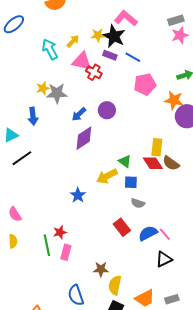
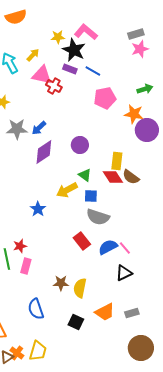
yellow star: (98, 35) -> (58, 37), moved
gray star: (57, 93) -> (17, 129), moved
purple circle: (107, 110) -> (80, 145), moved
gray semicircle: (138, 203) -> (98, 217), size x1.6
yellow semicircle: (115, 285) -> (80, 288), moved

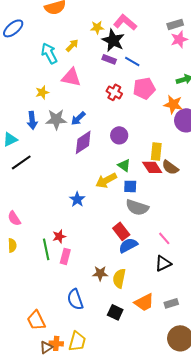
pink triangle: (42, 75) -> (71, 77), moved
red cross: (54, 86) -> (114, 92), moved
blue semicircle: (108, 247) -> (128, 245), moved
orange cross: (17, 353) -> (56, 343), turned -32

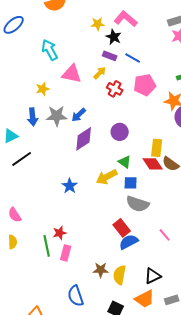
black star: (113, 40) -> (114, 37), size x0.7
yellow arrow: (72, 45) -> (100, 73), moved
blue star: (77, 199) -> (70, 186), moved
black triangle: (163, 263) -> (153, 276), moved

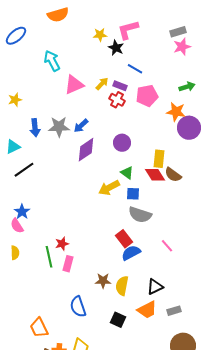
pink L-shape: (126, 19) -> (128, 30), turned -55
purple rectangle: (110, 56) -> (120, 86), moved
pink triangle: (72, 74) -> (74, 85), turned -35
yellow star: (43, 89) -> (15, 100), moved
blue star: (70, 186) -> (22, 212), moved

